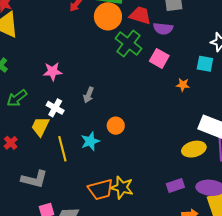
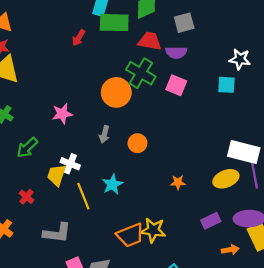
orange circle: (108, 16) -> (116, 92), moved
orange star: (183, 85) -> (178, 182), moved
white cross: (55, 108) -> (70, 164), moved
orange circle: (116, 126) -> (137, 143), moved

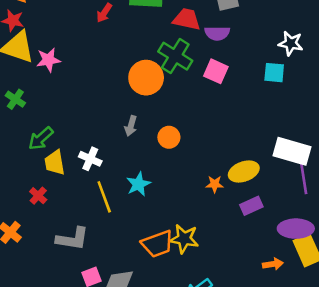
pink star: (62, 114) -> (48, 60), moved
yellow trapezoid: (56, 175) -> (55, 163), moved, turned -30
yellow ellipse: (226, 179) -> (244, 172), moved
purple rectangle: (211, 221) -> (251, 206), moved

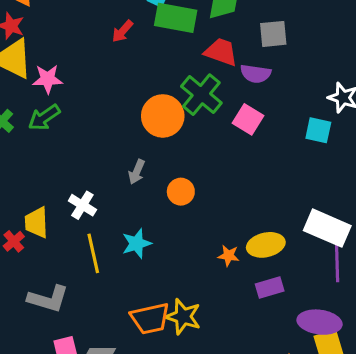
green arrow: (41, 139) -> (44, 117), moved
yellow trapezoid: (55, 163) -> (36, 222), moved

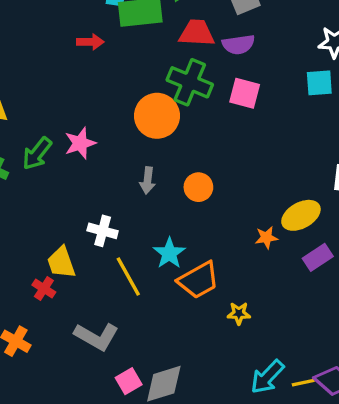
red arrow: (122, 31) -> (90, 42), turned -115
pink star: (48, 79) -> (80, 143), moved
gray L-shape: (48, 299) -> (96, 336), turned 30
yellow star: (183, 317) -> (239, 313), size x0.6
orange trapezoid: (150, 319) -> (199, 280), moved

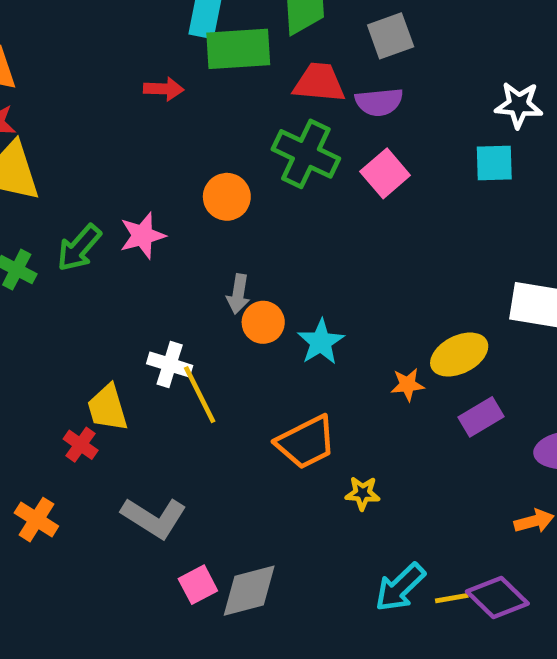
pink square: (245, 93) -> (385, 173), turned 32
orange circle: (157, 116) -> (227, 197), moved, size x0.7
orange circle: (198, 187) -> (263, 322), moved
cyan star: (169, 253) -> (321, 342), moved
yellow line: (128, 277) -> (200, 395), moved

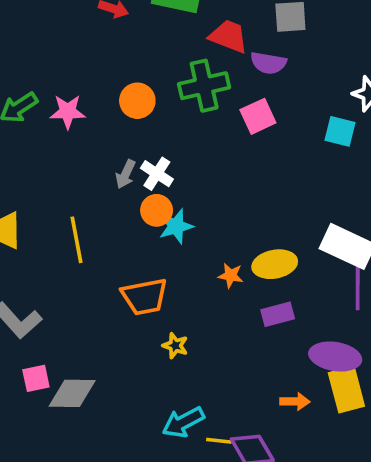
green cross: (306, 154) -> (204, 86), turned 36
orange circle: (263, 322) -> (157, 210), moved
white cross: (170, 365) -> (157, 174), moved

